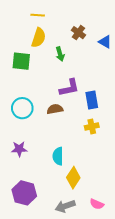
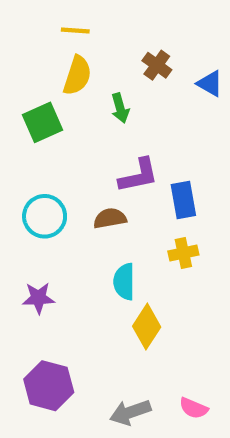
green square: (21, 61) -> (43, 122), turned -30
cyan semicircle: (58, 156) -> (124, 282), moved
yellow diamond: (73, 178) -> (147, 327), moved

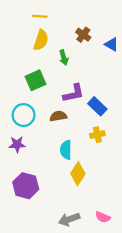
green square: (43, 122) -> (35, 80), moved
blue rectangle: (183, 200) -> (97, 106), turned -36
purple star: (38, 298) -> (17, 144), moved
purple hexagon: (49, 386) -> (26, 186), moved

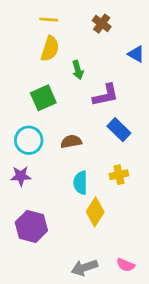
brown cross: (83, 35) -> (102, 24), moved
purple L-shape: (73, 93) -> (106, 95), moved
yellow cross: (97, 135) -> (119, 175), moved

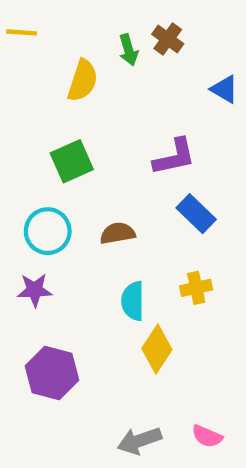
yellow line: (49, 20) -> (21, 32), moved
green arrow: (78, 70) -> (128, 50), moved

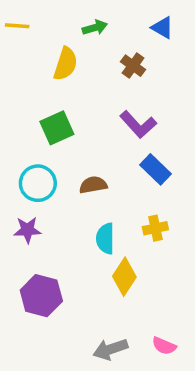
brown cross: (168, 39) -> (133, 66), moved
green arrow: (128, 50) -> (95, 28), moved, turned -90
blue triangle: (225, 89) -> (162, 28), moved
purple L-shape: (174, 157) -> (138, 124), turned 60

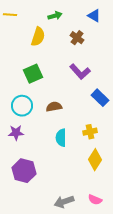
blue rectangle: (155, 169) -> (100, 98), moved
yellow diamond: (124, 277) -> (95, 160), moved

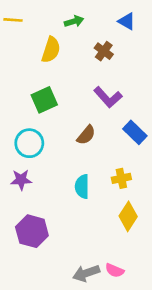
brown semicircle: (54, 107) -> (86, 135), moved, turned 140
pink semicircle: (95, 200) -> (115, 270), moved

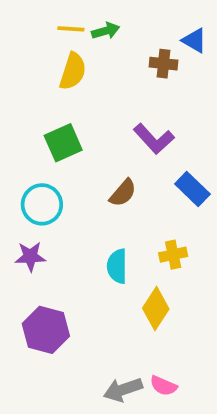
yellow line: (13, 20) -> (71, 29), moved
blue triangle: (127, 21) -> (194, 40), moved
brown cross: (104, 51) -> (163, 64), moved, turned -30
yellow diamond: (128, 216) -> (156, 309), moved

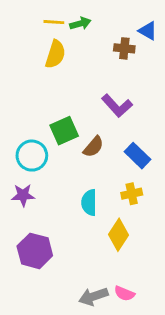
green square: (63, 143) -> (64, 131), moved
blue rectangle: (192, 189) -> (138, 156), moved

